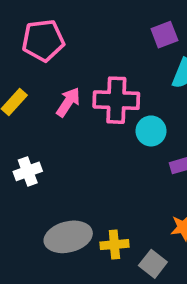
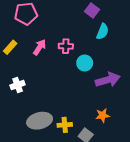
purple square: (164, 35) -> (92, 11), turned -32
pink cross: (116, 100) -> (66, 46), size x0.6

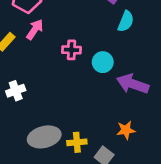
pink cross: (66, 46) -> (71, 50), moved
pink arrow: (40, 47) -> (35, 29), moved
purple arrow: (108, 80) -> (133, 84), turned -145

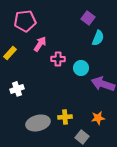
pink arrow: (35, 29) -> (40, 44), moved
yellow cross: (77, 142) -> (65, 117), moved

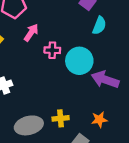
cyan circle: (81, 68) -> (79, 61), size x1.5

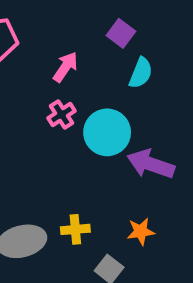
pink arrow: (31, 33) -> (65, 67), moved
pink cross: (52, 50) -> (62, 115), turned -35

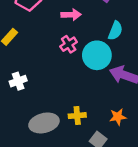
pink arrow: (65, 67) -> (71, 15), turned 54
cyan semicircle: (141, 73) -> (115, 31), moved

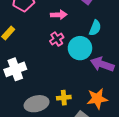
white cross: (18, 81) -> (15, 69), size x1.5
orange star: (118, 117) -> (97, 99), size x1.5

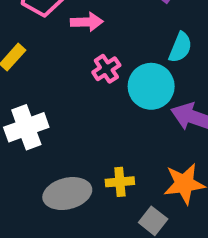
pink arrow: (59, 15) -> (87, 22), moved

